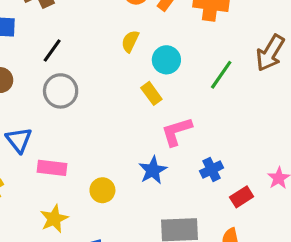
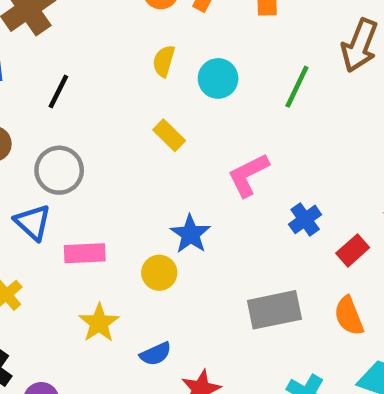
gray circle: (61, 91) -> (59, 170), moved
yellow rectangle: (151, 93) -> (169, 135), moved
blue star: (153, 170) -> (190, 234), moved

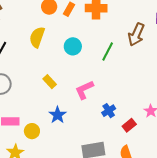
yellow semicircle: (164, 61) -> (37, 37), moved, size x1.5
yellow rectangle: (169, 135) -> (50, 82), moved
yellow circle: (159, 273) -> (32, 131), moved

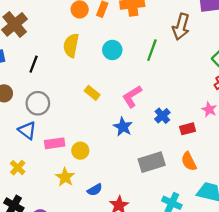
blue star: (58, 115) -> (123, 127), moved
red rectangle: (129, 125) -> (188, 129), turned 32

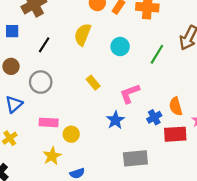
red rectangle: (188, 129) -> (175, 134), size x1.5
blue triangle: (27, 130) -> (14, 104), moved, turned 30
orange semicircle: (189, 161) -> (176, 106), moved

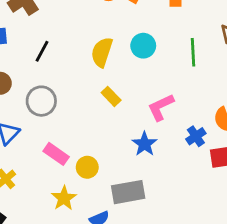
yellow semicircle: (83, 34) -> (102, 52), moved
green line: (157, 54) -> (193, 52), turned -30
pink rectangle: (49, 122) -> (56, 154), turned 36
gray rectangle: (135, 158) -> (128, 192), moved

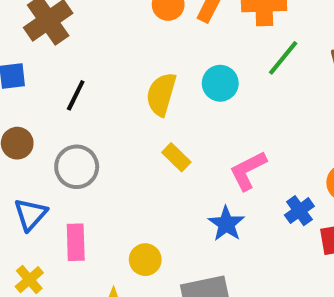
green line: (193, 52) -> (283, 58), moved, turned 44
pink rectangle: (56, 154) -> (76, 242), moved, turned 55

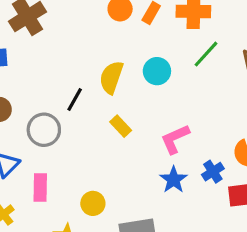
black line: (76, 95) -> (75, 100), moved
blue star: (226, 224) -> (174, 180), moved

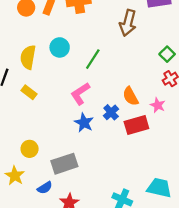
green line: (206, 54) -> (93, 59), moved
yellow rectangle: (121, 126) -> (29, 92), moved

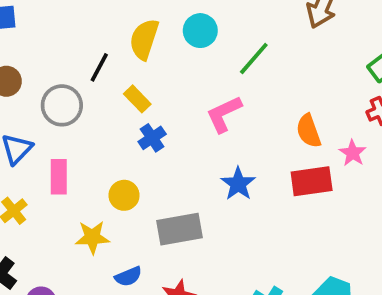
blue cross: (111, 112) -> (152, 138), moved
blue star: (84, 123) -> (238, 184), moved
yellow star: (15, 176) -> (92, 237), turned 30
blue semicircle: (45, 188) -> (128, 276), moved

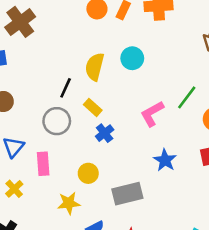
green line: (254, 59) -> (187, 97), moved
gray circle: (62, 105) -> (57, 121), moved

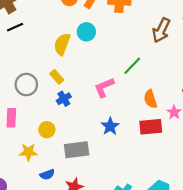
cyan circle: (132, 58) -> (86, 32), moved
black line: (66, 88) -> (15, 27), moved, turned 35
green line: (187, 97) -> (132, 66), moved

